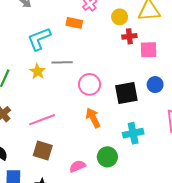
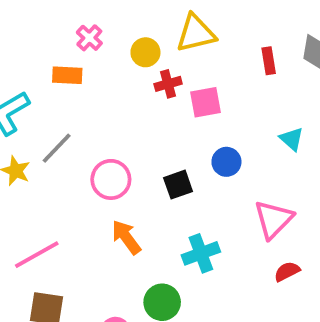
gray line: (62, 62) -> (57, 148), turned -36
black square: (126, 93) -> (178, 185), size x0.7

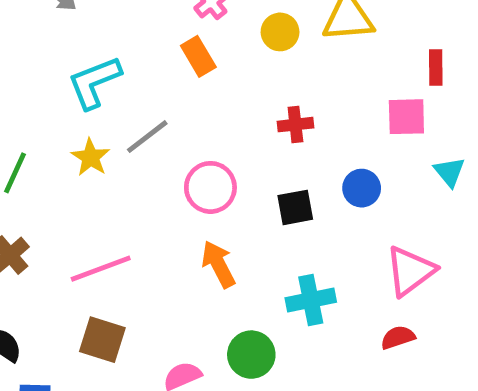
orange rectangle: (67, 75) -> (198, 56), moved, turned 48
red cross: (168, 84) -> (295, 125), moved
pink square: (206, 102) -> (406, 117), moved
red semicircle: (287, 271) -> (398, 337), moved

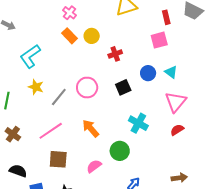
yellow circle: (280, 32) -> (92, 36), moved
gray line: (147, 137) -> (59, 97), moved
cyan triangle: (449, 172) -> (171, 72), moved
orange arrow: (218, 264) -> (91, 128), moved
cyan cross: (311, 300) -> (138, 123), turned -36

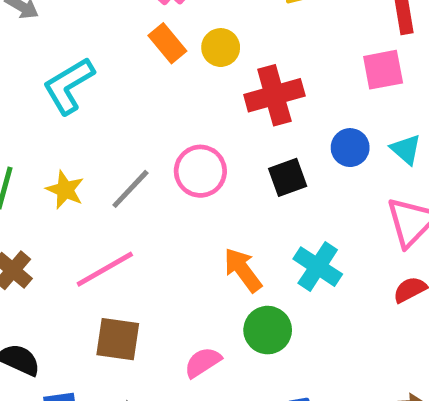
red cross: (115, 54) -> (274, 95), size x1.6
yellow star: (36, 87) -> (65, 190), moved
orange arrow: (91, 128) -> (243, 270), moved

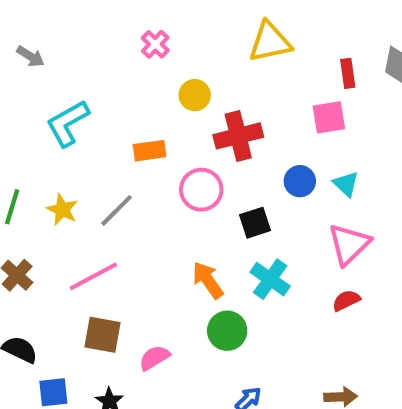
orange rectangle: (167, 43) -> (150, 151), moved, turned -60
pink circle: (200, 171) -> (201, 190), moved
black square: (288, 177) -> (255, 223), moved
pink semicircle: (203, 362) -> (154, 358), moved

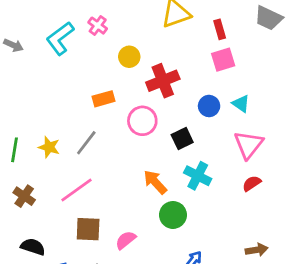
red rectangle: (348, 73) -> (220, 29), moved
cyan L-shape: (68, 123) -> (60, 38), moved

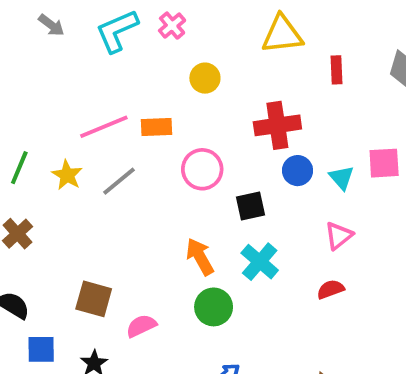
pink square: (223, 60) -> (384, 163), moved
red cross: (163, 81) -> (277, 125), moved
pink triangle: (248, 145) -> (339, 236), size x0.7
pink line: (76, 190) -> (104, 127), moved

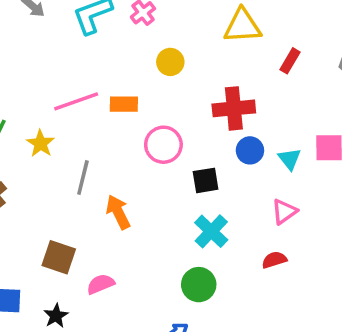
red rectangle: (336, 70) -> (290, 61), turned 30
gray line: (119, 181) -> (83, 178), moved, turned -40
orange arrow: (200, 257) -> (118, 212), moved
green circle: (214, 307) -> (199, 285), moved

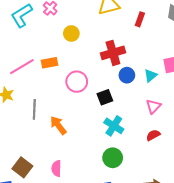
cyan triangle: (290, 159) -> (151, 76), turned 40
brown square: (59, 257) -> (22, 167), moved, turned 30
pink semicircle: (101, 284) -> (56, 168), turned -56

